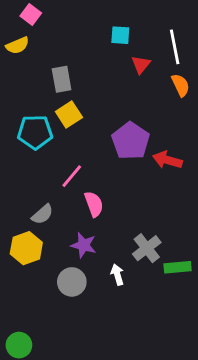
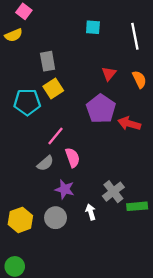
red triangle: (141, 65) -> (109, 74), moved
orange semicircle: (181, 85) -> (139, 79), moved
gray semicircle: (42, 214) -> (45, 163), moved
yellow hexagon: (26, 248) -> (20, 220), moved

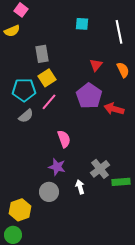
pink line: (56, 136) -> (49, 102), moved
gray semicircle: (45, 163) -> (26, 116), moved
yellow hexagon: (20, 220) -> (20, 210), moved

